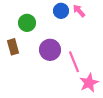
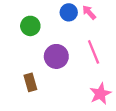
brown rectangle: (13, 47) -> (30, 82), moved
pink line: (74, 62) -> (94, 52), moved

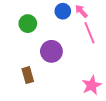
pink line: (94, 52) -> (90, 33), moved

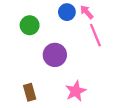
brown rectangle: (28, 75) -> (30, 92), moved
pink star: (92, 85) -> (76, 91), moved

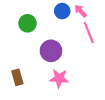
pink star: (76, 91) -> (59, 78), moved, turned 30
brown rectangle: (30, 92) -> (17, 77), moved

